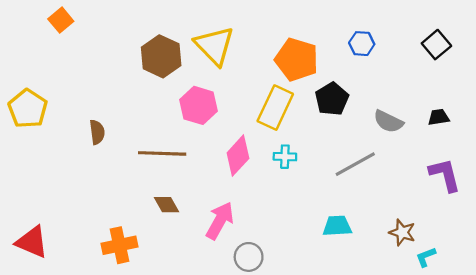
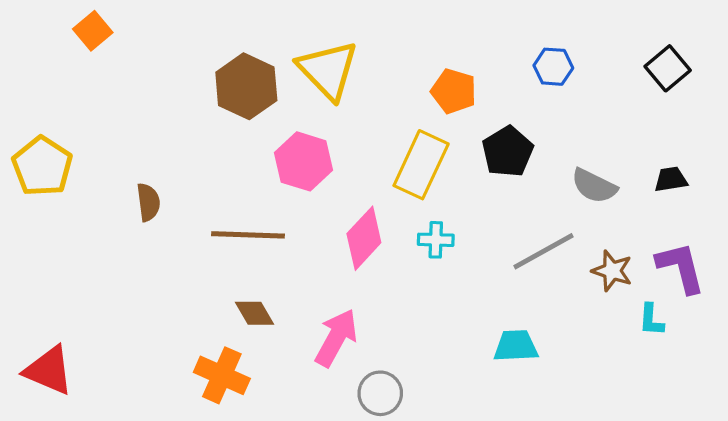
orange pentagon: (297, 60) -> (454, 91), size x0.7
brown star: (402, 232) -> (612, 271), moved
orange cross: (119, 245) -> (222, 375), moved, turned 36
cyan L-shape: (426, 257) -> (651, 320), moved, turned -65

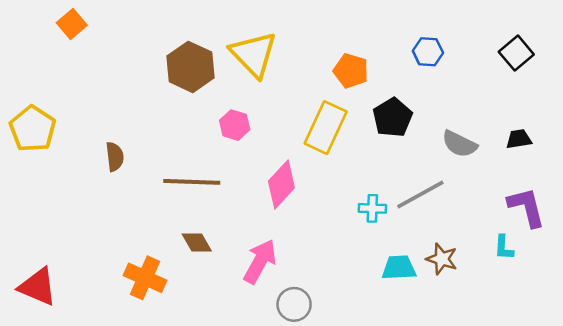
pink hexagon: (303, 161) -> (235, 125), size x0.7
cyan cross: (436, 240) -> (372, 208), moved
brown star: (612, 271) -> (442, 259), moved
orange cross: (222, 375) -> (145, 278), moved

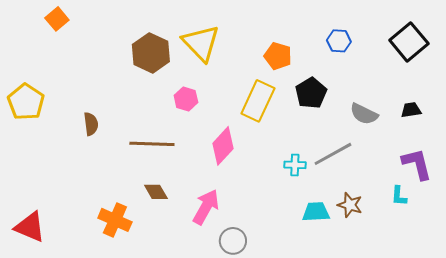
black square: (516, 53) -> (409, 42), size x1.4

